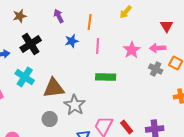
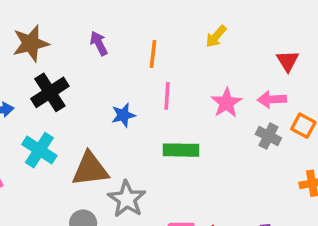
brown star: (20, 16) -> (31, 43), size x1.5
blue star: (72, 41) -> (123, 115), moved

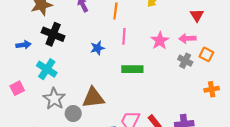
black cross: (50, 92) -> (53, 34), turned -35
brown triangle: (90, 169) -> (93, 98), moved
gray star: (127, 199) -> (54, 99), moved

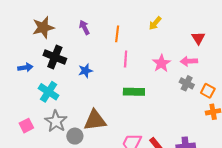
blue star: (97, 48) -> (85, 71), moved
orange square: (206, 54) -> (208, 91), moved
pink square: (17, 88) -> (26, 126), moved

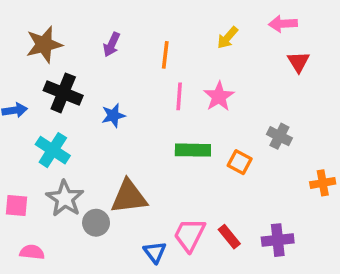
purple arrow: (84, 27) -> (112, 44), turned -128
pink arrow: (189, 61) -> (283, 24), moved
pink star: (161, 63) -> (219, 96), moved
orange square: (208, 91) -> (240, 162), moved
pink square: (26, 126) -> (16, 205), turned 32

